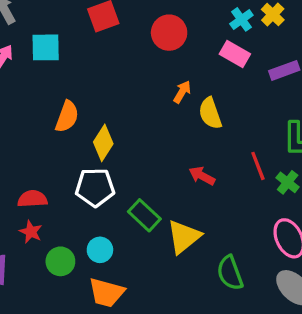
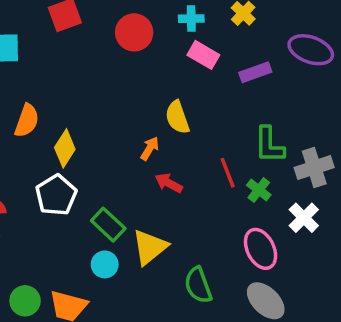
cyan cross: (241, 19) -> (191, 19), moved, turned 35
orange arrow: (182, 92) -> (150, 148), moved
white pentagon: (95, 187) -> (56, 195), turned -30
cyan circle: (100, 250) -> (105, 264), moved
green circle: (60, 261) -> (25, 301), moved

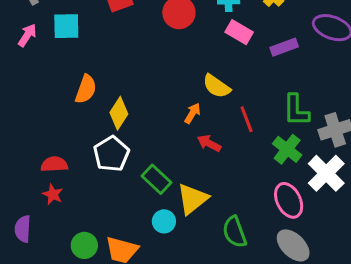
yellow semicircle: (177, 117) -> (217, 86), turned -36
red line: (228, 173) -> (247, 119), moved
green cross: (259, 190) -> (287, 149), size x1.4
white cross: (304, 218) -> (326, 173), size x1.4
cyan circle: (105, 264) -> (164, 221), moved

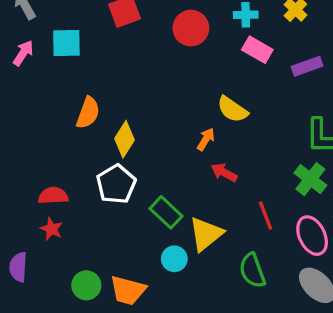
red line: (247, 119) -> (266, 216), moved

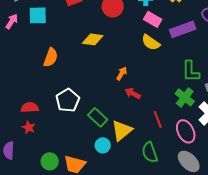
purple rectangle: (307, 66) -> (183, 29), size x1.4
yellow semicircle: (232, 109) -> (151, 42), moved
yellow diamond: (125, 139) -> (93, 39), moved, turned 65

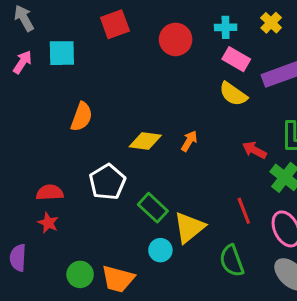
yellow diamond: (93, 39) -> (145, 141), moved
red arrow: (133, 93) -> (254, 150), moved

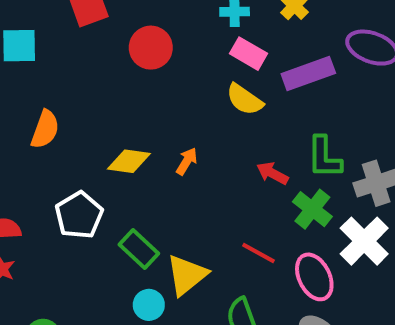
red circle: (176, 39) -> (151, 48), moved
red line: (244, 211) -> (258, 253), turned -40

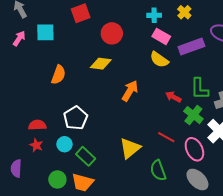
yellow diamond: (129, 161) -> (101, 64), moved
orange arrow: (187, 161) -> (130, 91), size x1.5
green rectangle: (139, 249) -> (86, 156), moved
cyan circle: (149, 305) -> (64, 144), moved

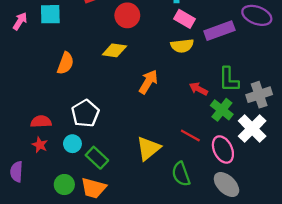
yellow semicircle: (159, 60) -> (182, 46), turned -42

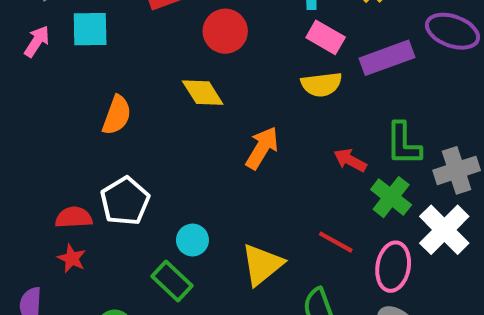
yellow diamond: (114, 50) -> (203, 93), turned 50
white pentagon: (85, 113) -> (125, 201), moved
cyan circle: (72, 144) -> (192, 240), moved
pink ellipse: (223, 150) -> (393, 267), turned 36

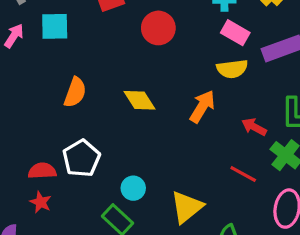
yellow diamond: (203, 93) -> (140, 100), moved
orange arrow: (262, 148) -> (202, 106), moved
red line: (336, 242) -> (243, 174), moved

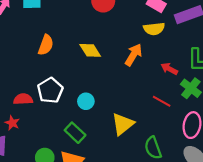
cyan circle: (133, 188) -> (86, 101), moved
red star: (41, 202) -> (12, 123), moved

